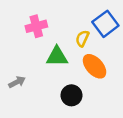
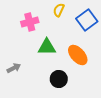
yellow semicircle: (82, 38) -> (59, 10), moved

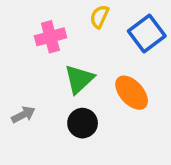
green triangle: (47, 47) -> (79, 79), turned -42
black circle: (59, 79) -> (83, 123), moved

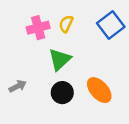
yellow semicircle: (99, 17) -> (66, 24), moved
orange ellipse: (132, 93) -> (99, 90), moved

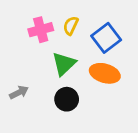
blue square: (111, 25) -> (106, 38), moved
orange ellipse: (99, 90) -> (105, 73), moved, turned -32

